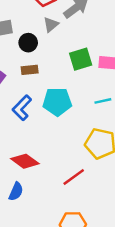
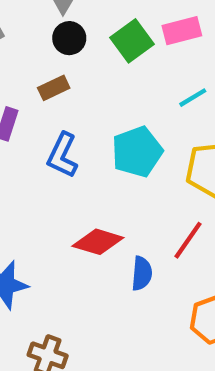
black circle: (28, 43) -> (69, 38), moved
cyan pentagon: (57, 102) -> (137, 152), moved
blue semicircle: (16, 192) -> (142, 273), moved

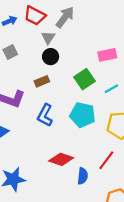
green square: (132, 41) -> (84, 79), moved
cyan pentagon: (137, 152) -> (82, 115), turned 30

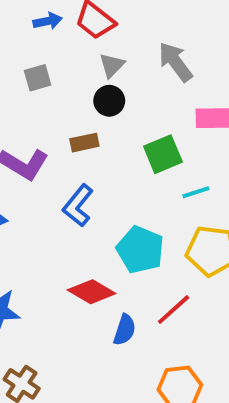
gray arrow: (65, 17) -> (175, 62), moved, turned -85
cyan line: (111, 89) -> (196, 192), moved
cyan pentagon: (82, 115) -> (140, 250), moved

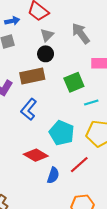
blue arrow: (48, 21) -> (12, 21), moved
brown rectangle: (84, 143) -> (32, 76), size x1.6

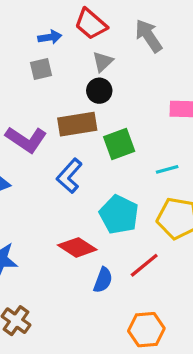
gray arrow: (81, 33) -> (149, 36), moved
green square: (74, 82) -> (119, 144), moved

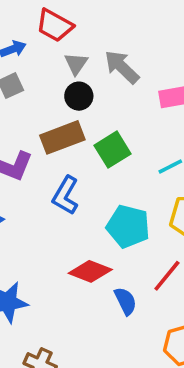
gray arrow: (149, 36) -> (122, 67), moved
blue semicircle: (103, 280) -> (125, 301), turned -35

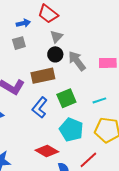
gray arrow: (122, 67) -> (77, 61), moved
green square: (112, 150) -> (66, 98), moved

